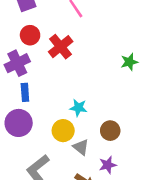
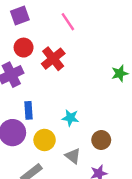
blue rectangle: (25, 92) -> (28, 110), moved
yellow circle: (63, 131) -> (45, 140), moved

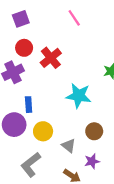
pink line: (68, 22) -> (74, 18), moved
cyan star: (70, 118) -> (79, 96), moved, size x1.6

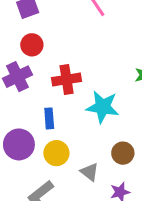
red cross: (51, 58) -> (67, 79), moved, turned 30
blue rectangle: (29, 105) -> (49, 118), moved

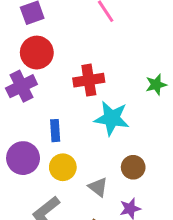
red circle: (32, 45) -> (37, 53), size x1.4
red cross: (67, 79) -> (89, 80), moved

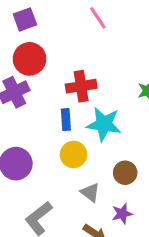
blue rectangle: (55, 131) -> (66, 120), moved
yellow circle: (63, 167) -> (74, 155), moved

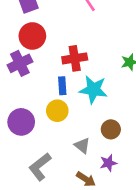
yellow circle: (74, 155) -> (57, 111), moved

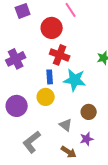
red circle: (32, 36) -> (52, 28), moved
red cross: (75, 58) -> (60, 55), turned 30

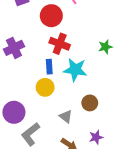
purple circle: (17, 106) -> (14, 112), moved
purple star: (87, 139) -> (96, 137), moved

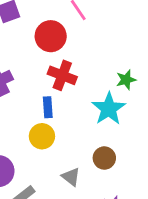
cyan star: (75, 70) -> (109, 109), moved, turned 30

